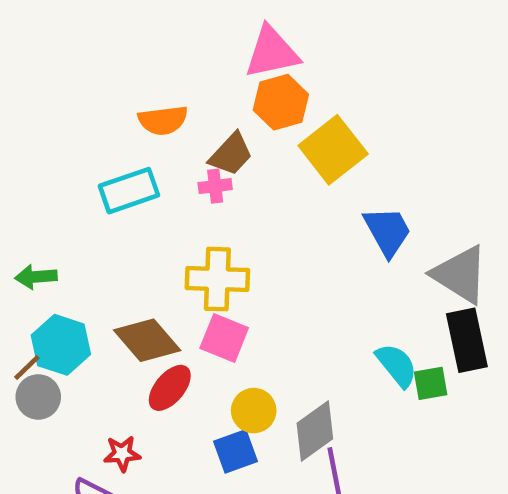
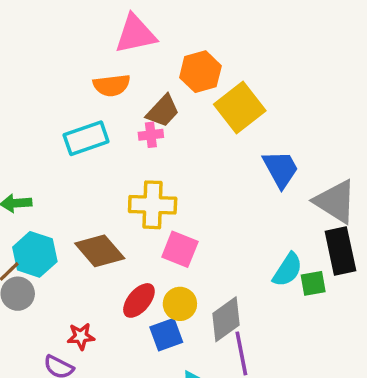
pink triangle: (272, 52) -> (136, 34), moved
pink square: (224, 338) -> (180, 249), moved
cyan semicircle: (397, 365) -> (288, 270), turned 72
red ellipse: (170, 388) -> (139, 300), moved

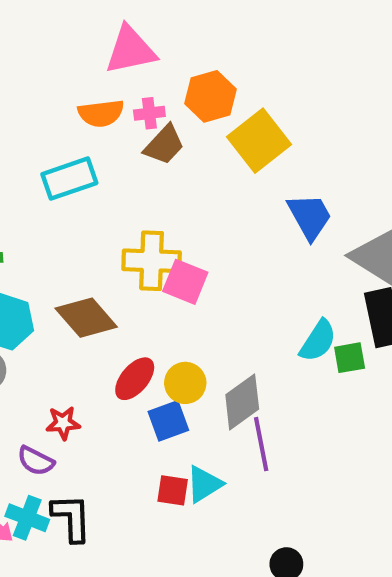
pink cross: (151, 135) -> (149, 113), moved
pink square: (180, 249) -> (185, 282), moved

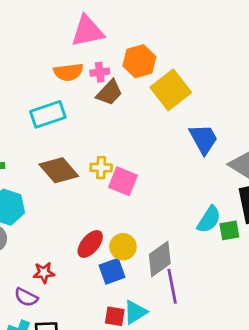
yellow cross: (152, 261) -> (101, 168), size x0.6
brown diamond: (86, 318) -> (59, 170), moved

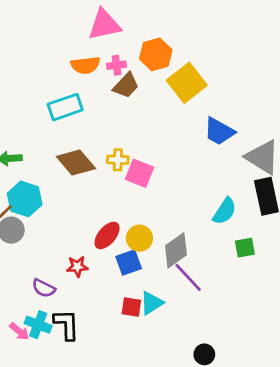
blue trapezoid: (203, 139) -> (219, 131), turned 148
green square: (229, 230) -> (245, 248), moved
red star: (44, 273) -> (77, 267), moved
purple line: (172, 286) -> (188, 277), turned -32

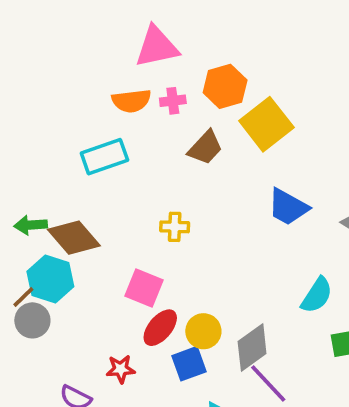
brown trapezoid: (126, 85) -> (205, 148), moved
blue trapezoid: (219, 131) -> (288, 207), moved
brown diamond: (76, 162) -> (74, 238), moved
pink square: (139, 173) -> (144, 288), moved

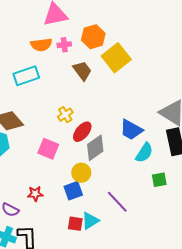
brown trapezoid: (205, 148) -> (82, 71), turned -80
blue trapezoid: (288, 207) -> (131, 130), moved
yellow cross: (175, 227) -> (65, 115), turned -35
red ellipse: (160, 328) -> (82, 132), moved
gray diamond: (252, 347) -> (95, 148), moved

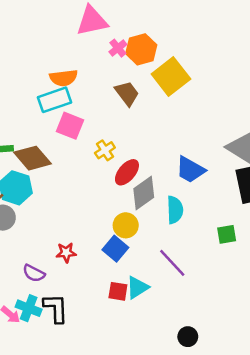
orange semicircle: (41, 45) -> (64, 78), moved
pink cross: (64, 45) -> (118, 48), moved, turned -32
pink square: (48, 149) -> (70, 126), moved
cyan semicircle: (144, 153) -> (175, 210), moved, turned -35
blue square: (73, 191) -> (115, 249), turned -30

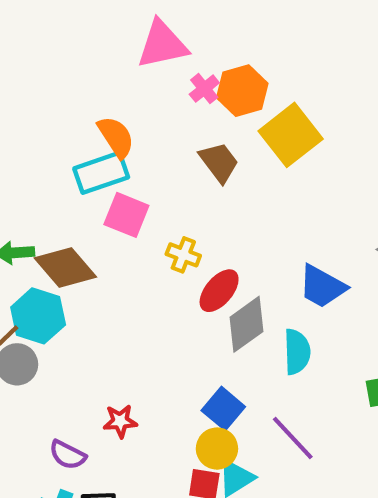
orange semicircle: (64, 78) -> (116, 137), turned -116
yellow cross: (105, 150) -> (183, 255), turned -36
yellow circle: (126, 225) -> (217, 449), moved
blue square: (115, 249) -> (223, 409), moved

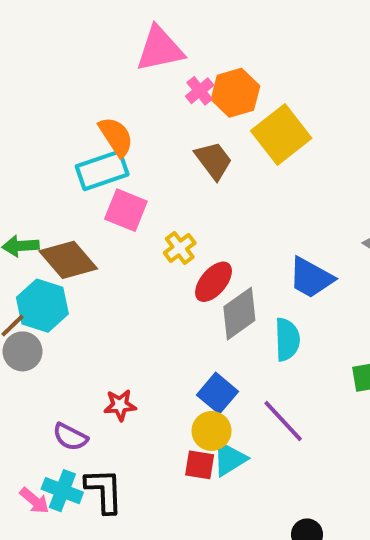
yellow cross: (183, 255) -> (180, 248), turned 32

